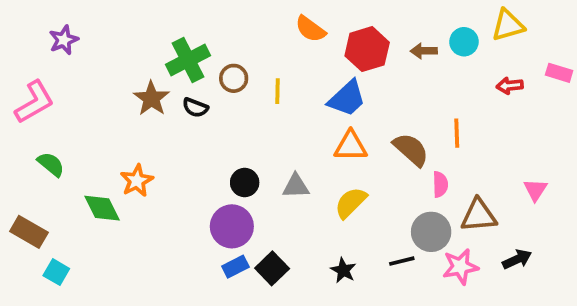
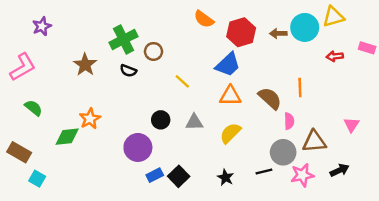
cyan circle: (464, 42) -> (305, 27), size x1.5
yellow line: (278, 91) -> (182, 81), moved, turned -49
brown star: (151, 98) -> (85, 65), moved
green diamond: (102, 208) -> (67, 137), turned -70
purple circle: (232, 226) -> (138, 147), moved

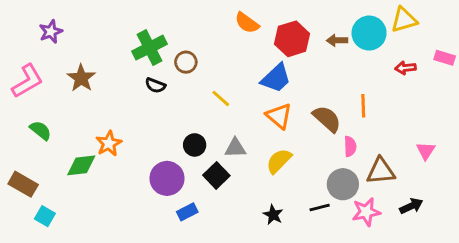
brown star: (85, 65) -> (81, 78), moved
orange triangle: (230, 96) -> (279, 116), turned 40
black square: (179, 176) -> (216, 175), moved

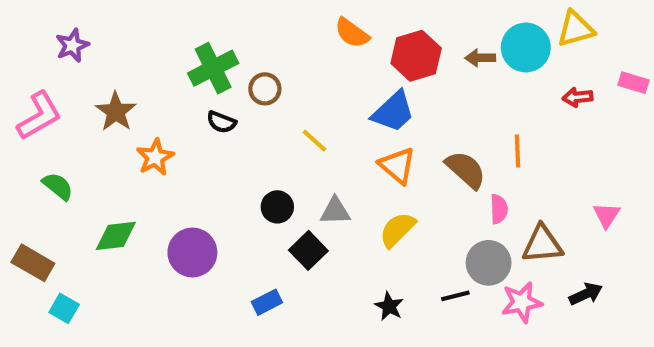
orange star: (109, 144) -> (155, 157), moved
purple circle: (167, 178) -> (192, 252), moved

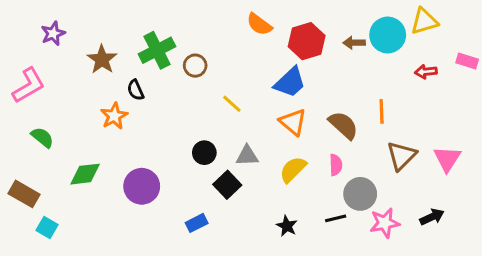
brown star: (116, 112) -> (102, 59), moved
black semicircle: (221, 122) -> (136, 90), moved, turned 45
pink semicircle: (499, 209) -> (336, 165), moved
pink triangle: (607, 215) -> (447, 159), size x1.4
brown triangle: (542, 244) -> (401, 156), moved, turned -40

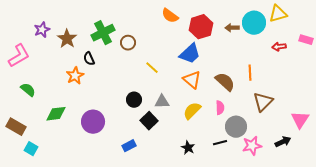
purple star: (53, 33) -> (42, 30), moved
pink triangle: (447, 159) -> (300, 120), moved

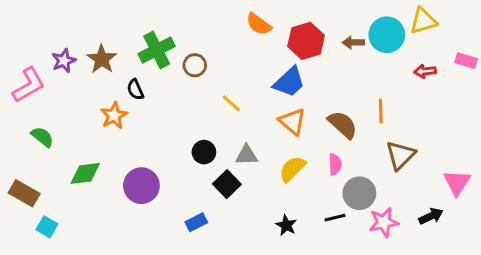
purple star: (42, 30) -> (64, 61), moved

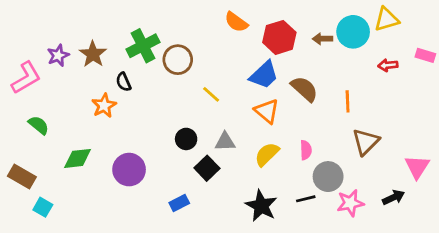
brown circle: (195, 65) -> (178, 60), size x1.4
brown semicircle: (343, 125) -> (304, 89), moved
black star: (286, 225) -> (261, 206), size x1.6

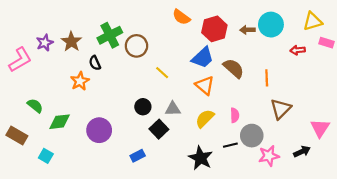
yellow triangle: (386, 19) -> (313, 21), moved
green semicircle: (39, 125) -> (35, 106), moved
black line: (306, 199) -> (230, 145), moved
cyan square: (43, 207) -> (46, 156), moved

